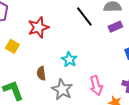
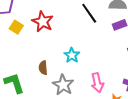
red star: (38, 27) -> (43, 22), turned -30
yellow square: (12, 46) -> (16, 27), moved

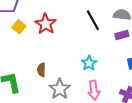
cyan star: (72, 55) -> (89, 63), moved

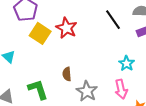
yellow square: (19, 27) -> (40, 33), size x1.5
cyan star: (89, 63) -> (127, 63), moved

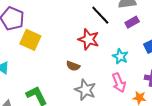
red star: (67, 28) -> (89, 39), moved
brown semicircle: (67, 74) -> (73, 66), moved, turned -56

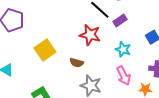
purple rectangle: (132, 22) -> (120, 20), moved
yellow square: (30, 40) -> (45, 50), moved, turned 35

